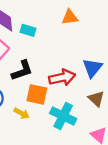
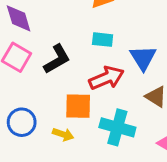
cyan rectangle: (28, 30) -> (103, 40), moved
black L-shape: (22, 70) -> (57, 59), moved

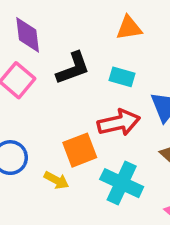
black L-shape: (57, 59) -> (73, 68), moved
orange square: (78, 106) -> (80, 150), turned -32

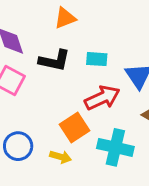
orange triangle: (129, 28) -> (65, 18), moved
black L-shape: (73, 68) -> (54, 61), turned 44

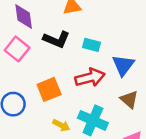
orange square: (75, 127) -> (49, 89), moved
yellow arrow: (61, 157) -> (61, 125), moved

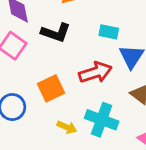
cyan rectangle: (91, 45) -> (109, 32), moved

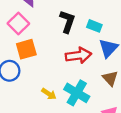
black L-shape: (56, 33) -> (67, 22), moved, turned -100
orange square: (51, 88) -> (26, 49), moved

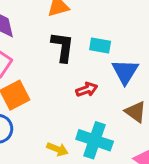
red arrow: (78, 55) -> (87, 90), size x0.6

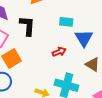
black L-shape: (63, 47) -> (27, 26), moved

